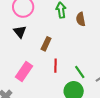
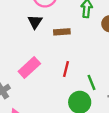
brown rectangle: (46, 44) -> (62, 32), moved, turned 48

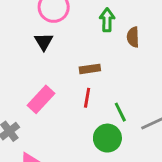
brown rectangle: (62, 32) -> (90, 69), moved

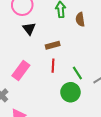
black triangle: (44, 42) -> (29, 29), moved

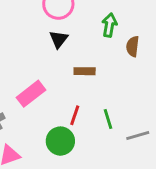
red line: (53, 66) -> (75, 115), moved
green circle: (70, 92) -> (60, 141), moved

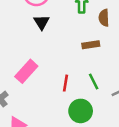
brown rectangle: (85, 71) -> (91, 45), moved
green circle: (60, 141) -> (81, 111), moved

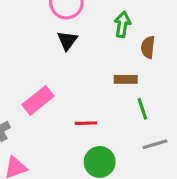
green line: (94, 81) -> (142, 109), moved
red line: (66, 83) -> (86, 123), turned 70

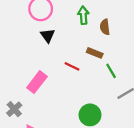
brown rectangle: (126, 79) -> (95, 53), turned 35
red line: (86, 123) -> (72, 66), moved, turned 42

